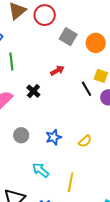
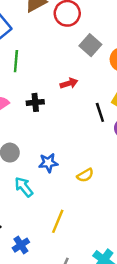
black cross: (33, 91) -> (35, 102), turned 32
cyan arrow: (41, 170) -> (24, 187), moved

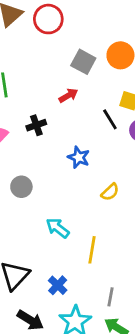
gray square: (90, 45) -> (83, 62), moved
blue star: (48, 163) -> (79, 157), moved, turned -30
cyan arrow: (24, 187) -> (58, 228), moved

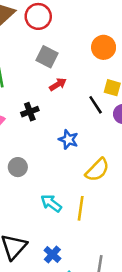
gray square: (83, 62) -> (47, 57), moved
yellow semicircle: (110, 192) -> (97, 170), size x1.5
yellow line: (92, 250) -> (81, 208), moved

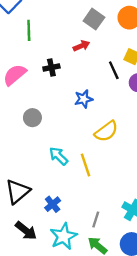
gray square: (47, 57) -> (94, 19), moved
blue star: (68, 140) -> (84, 99), turned 30
yellow line: (81, 208) -> (85, 165), turned -35

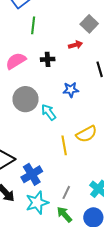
gray circle: (32, 118) -> (25, 99), size x1.6
yellow semicircle: (106, 131) -> (86, 134), moved
cyan arrow: (59, 156) -> (49, 112), moved
blue cross: (53, 204) -> (32, 174), size x1.5

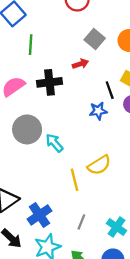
black cross: (48, 59) -> (50, 82), size x1.5
blue star: (71, 90) -> (98, 111), moved
gray line: (66, 192) -> (81, 222), moved

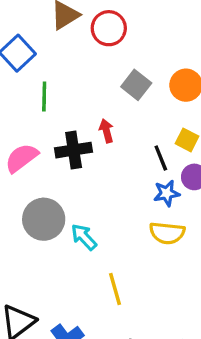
red arrow: (80, 64) -> (106, 131), moved, turned -84
blue star: (98, 111) -> (167, 193), moved
yellow semicircle: (99, 165) -> (167, 233), moved, turned 40

